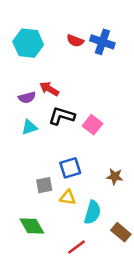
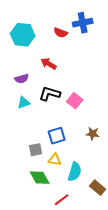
blue cross: (102, 42) -> (83, 23), moved, turned -30
red arrow: (49, 89) -> (49, 64), moved
brown star: (115, 177) -> (93, 134), moved
green diamond: (32, 226) -> (40, 178), moved

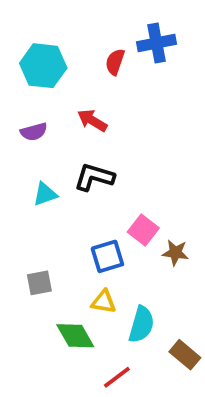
red semicircle: (61, 33) -> (115, 62), turned 88
purple semicircle: (22, 79) -> (34, 132), moved
pink square: (75, 101) -> (143, 230), moved
gray square: (36, 150) -> (39, 283), moved

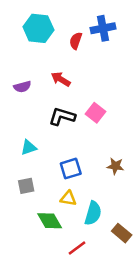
cyan hexagon: (43, 66) -> (38, 28), moved
cyan triangle: (45, 194) -> (29, 147), moved
pink square: (143, 230) -> (96, 113), moved

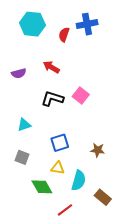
brown star: (115, 166) -> (98, 150), moved
gray square: (26, 186) -> (22, 157), turned 32

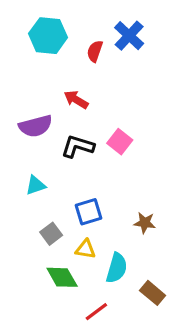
blue cross: (87, 24) -> (129, 36), turned -36
purple semicircle: (19, 73) -> (36, 126), moved, size x1.5
gray square: (22, 157) -> (51, 234), moved, turned 32

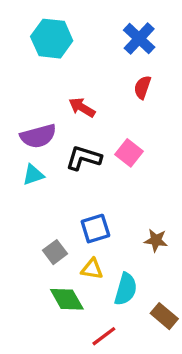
red semicircle: (95, 51) -> (142, 87), moved
cyan triangle: (36, 185) -> (33, 175), moved

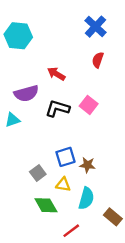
cyan hexagon: (52, 39) -> (18, 36), moved
cyan triangle: (33, 175) -> (12, 120), moved
brown star: (156, 240) -> (87, 165), moved

